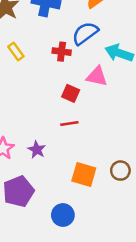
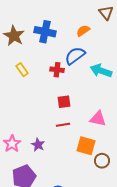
pink triangle: (97, 76) -> (98, 119), moved
red square: (71, 93) -> (64, 102), turned -32
orange square: (84, 174) -> (86, 146), moved

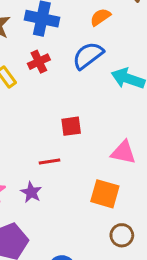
red cross: (57, 70) -> (39, 62), moved, turned -32
red line: (63, 125) -> (50, 162), moved
brown circle: (102, 161) -> (122, 235), moved

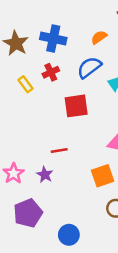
red square: (71, 126) -> (76, 106), moved, size x1.5
orange square: (105, 194) -> (103, 176), turned -35

